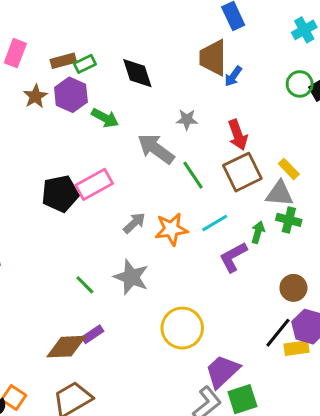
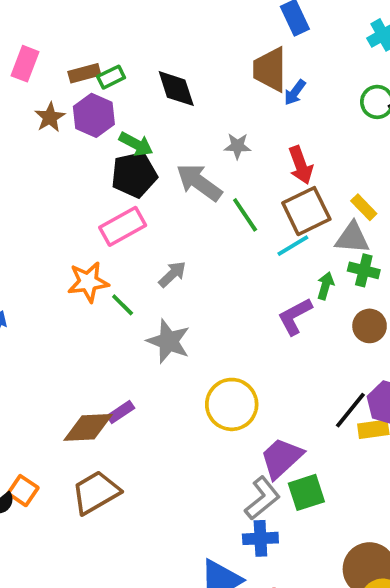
black pentagon: (60, 194) -> (134, 175), moved
cyan line: (215, 223) -> (293, 246), moved
orange star: (171, 229) -> (88, 282), moved
green line: (85, 285) -> (123, 305), moved
brown circle: (293, 288) -> (370, 326), moved

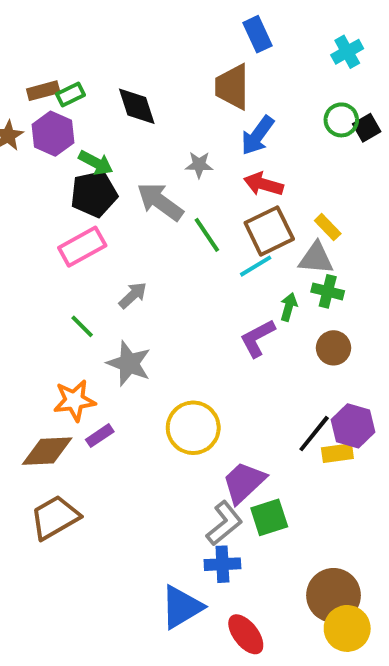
blue arrow: (295, 92) -> (258, 136), moved, size x1.5
red arrow: (301, 165) -> (263, 184), turned 126
orange star: (88, 282) -> (74, 400), moved
purple rectangle: (121, 412) -> (100, 436), moved

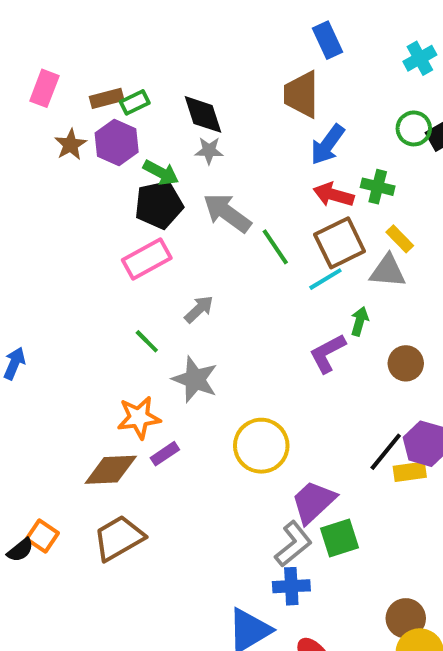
gray star: (199, 165) -> (209, 151), moved
green cross: (328, 291) -> (378, 187), moved
brown circle: (333, 595) -> (406, 618), size x0.7

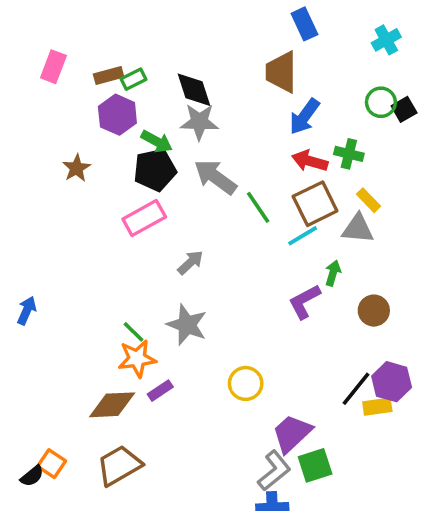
brown star: (71, 145) -> (77, 168), moved
gray star: (209, 151) -> (199, 122), size x1.5
green line: (147, 341) -> (134, 332), moved
yellow circle: (261, 446) -> (246, 383), size x0.7

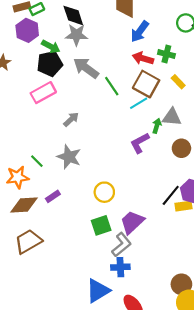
brown square: (315, 204) -> (146, 84), turned -35
gray triangle: (358, 229) -> (172, 117), moved
orange star: (137, 359) -> (18, 177), moved
green square: (315, 465) -> (101, 225), moved

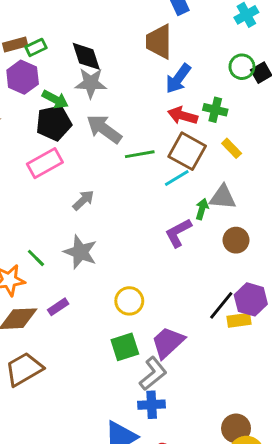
green line: (112, 86) -> (140, 154), turned -66

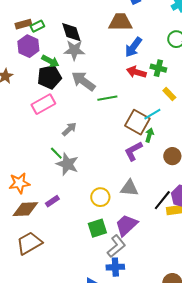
brown trapezoid: (159, 42) -> (120, 22), turned 90
brown square: (187, 151) -> (137, 122), moved
cyan line: (177, 178) -> (152, 114), moved
gray triangle: (223, 197) -> (129, 188), moved
green line: (36, 258) -> (56, 153), moved

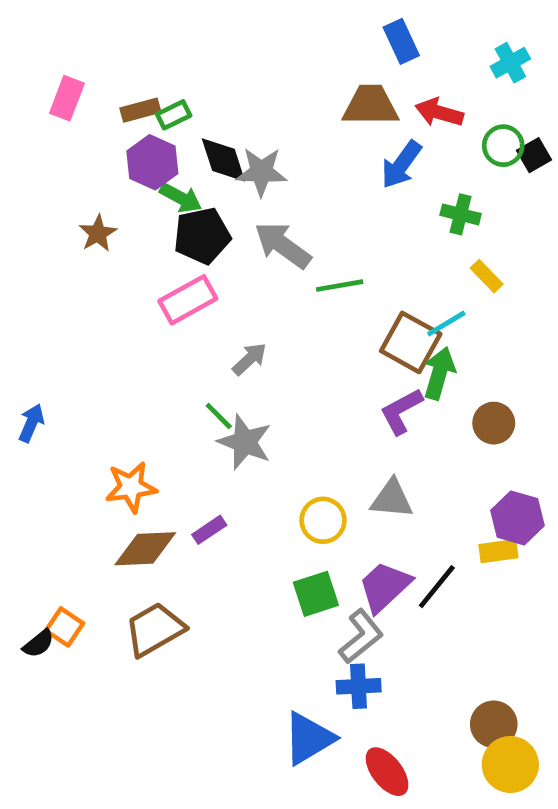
black diamond: (71, 32) -> (223, 160), moved
green arrow: (50, 61) -> (181, 198), moved
red arrow: (136, 72) -> (439, 112), moved
green arrow: (149, 135) -> (439, 373), size x1.5
black line: (162, 200) -> (437, 587), moved

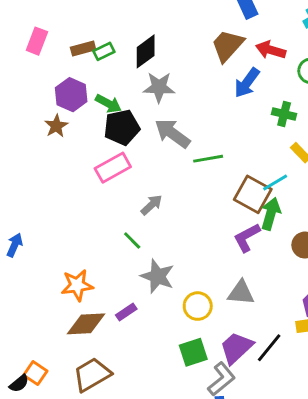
brown trapezoid: (370, 105) -> (227, 46), turned -48
black diamond: (223, 160) -> (146, 51), moved, turned 72
purple hexagon: (152, 162) -> (71, 95), moved
gray star: (245, 442) -> (157, 276), moved

